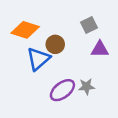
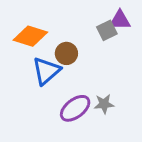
purple triangle: (100, 49) -> (120, 20), moved

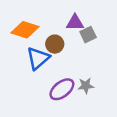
purple triangle: (120, 20) -> (75, 23), moved
gray square: (107, 30) -> (88, 35), moved

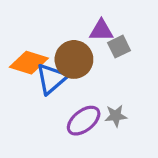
orange diamond: (25, 30) -> (29, 63), moved
brown circle: (55, 44) -> (74, 59), size x1.5

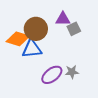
brown circle: (74, 59) -> (36, 29), moved
blue triangle: (51, 79) -> (32, 49), turned 35

